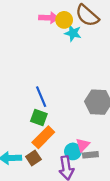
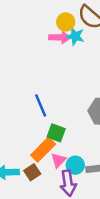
pink arrow: (49, 18) -> (60, 37), moved
green square: (39, 117) -> (56, 133), moved
pink triangle: (83, 145) -> (59, 160), moved

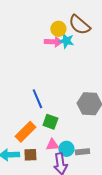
orange rectangle: (43, 150) -> (25, 132), moved
pink triangle: (59, 160) -> (52, 145), turned 40
brown square: (32, 172) -> (30, 155), turned 32

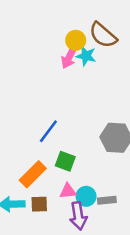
pink arrow: (53, 42) -> (69, 57), turned 114
blue line: (37, 99) -> (48, 131), turned 60

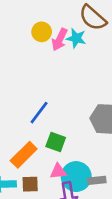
yellow circle: (76, 40) -> (42, 32), moved
cyan circle: (86, 196) -> (76, 177), size x1.5

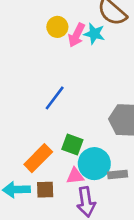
blue line: (39, 113) -> (55, 98), moved
cyan circle: (76, 177) -> (94, 164), moved
gray rectangle: (97, 180) -> (118, 175), moved

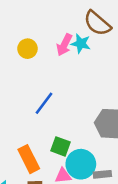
yellow circle: (57, 27) -> (27, 49), moved
orange rectangle: (38, 158) -> (29, 159), turned -72

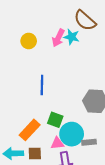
blue line: (44, 103) -> (42, 85), turned -36
orange rectangle: (29, 159) -> (30, 130), turned 70

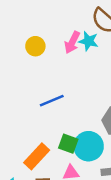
blue line: (42, 85) -> (52, 101), turned 66
cyan circle: (72, 134) -> (89, 146), moved

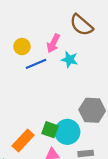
cyan star: (89, 41) -> (69, 60), moved
blue line: (52, 101) -> (36, 64), moved

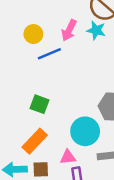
cyan star: (69, 60) -> (96, 30), moved
green square: (50, 130) -> (40, 104), moved

